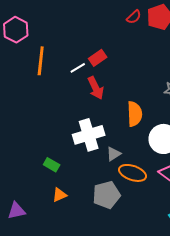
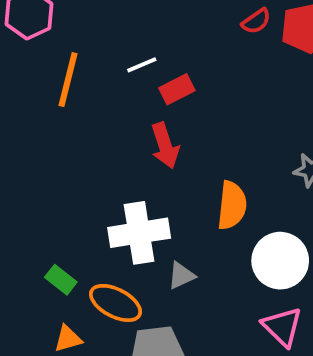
white line: (78, 68) -> (142, 65), moved
orange ellipse: (133, 173) -> (116, 303), moved

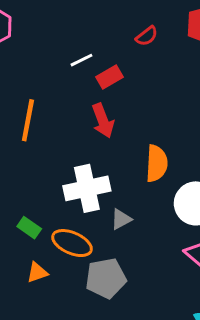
red semicircle: (256, 21) -> (147, 36), moved
orange line: (68, 80) -> (28, 120), moved

